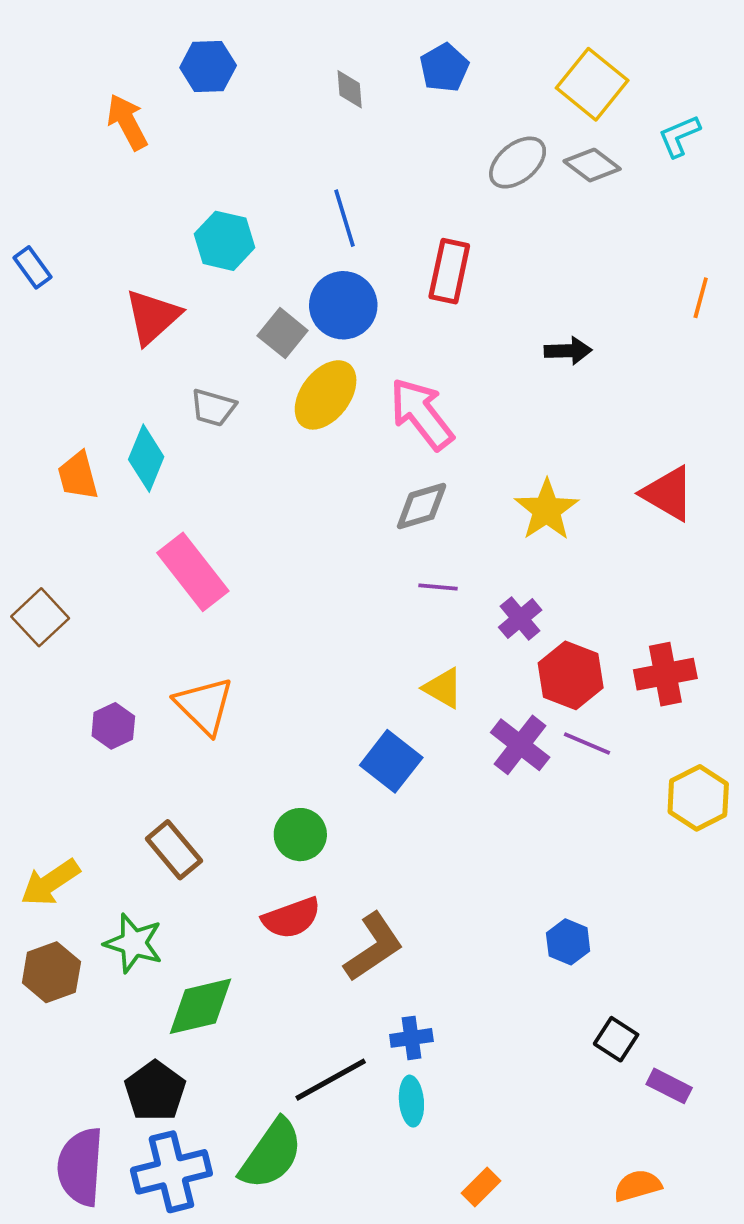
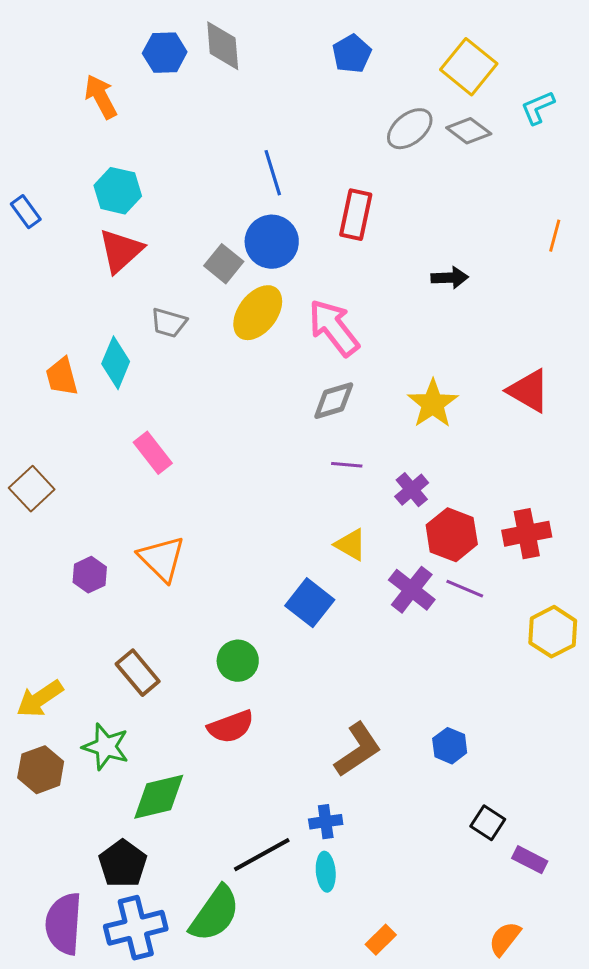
gray diamond: (350, 89) -> (223, 46), moved, size x1.6
cyan hexagon: (224, 241) -> (118, 191), moved
pink rectangle: (193, 572) -> (153, 453), size x0.7
brown L-shape: (374, 947) -> (358, 750), moved
orange semicircle: (638, 1186) -> (505, 939), turned -36

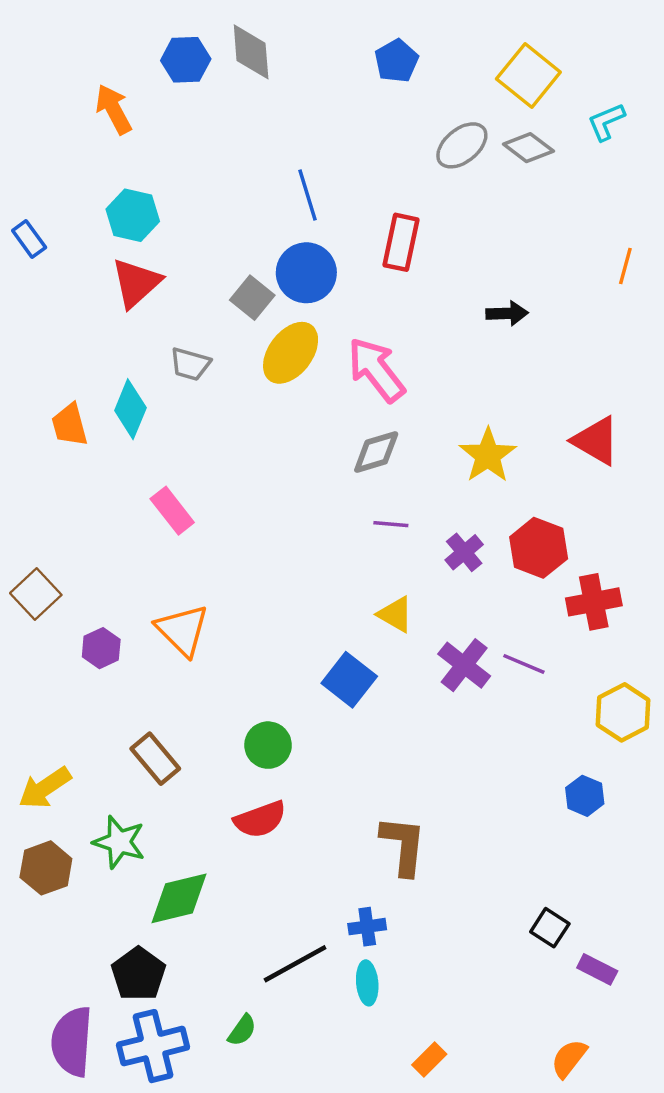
brown square: (32, 489) -> (36, 594), moved
red hexagon: (452, 535) -> (539, 548), moved
blue hexagon: (450, 746) -> (585, 796), moved
brown L-shape: (358, 750) -> (403, 845), turned -50
green semicircle: (215, 914) -> (242, 1030), size x0.5

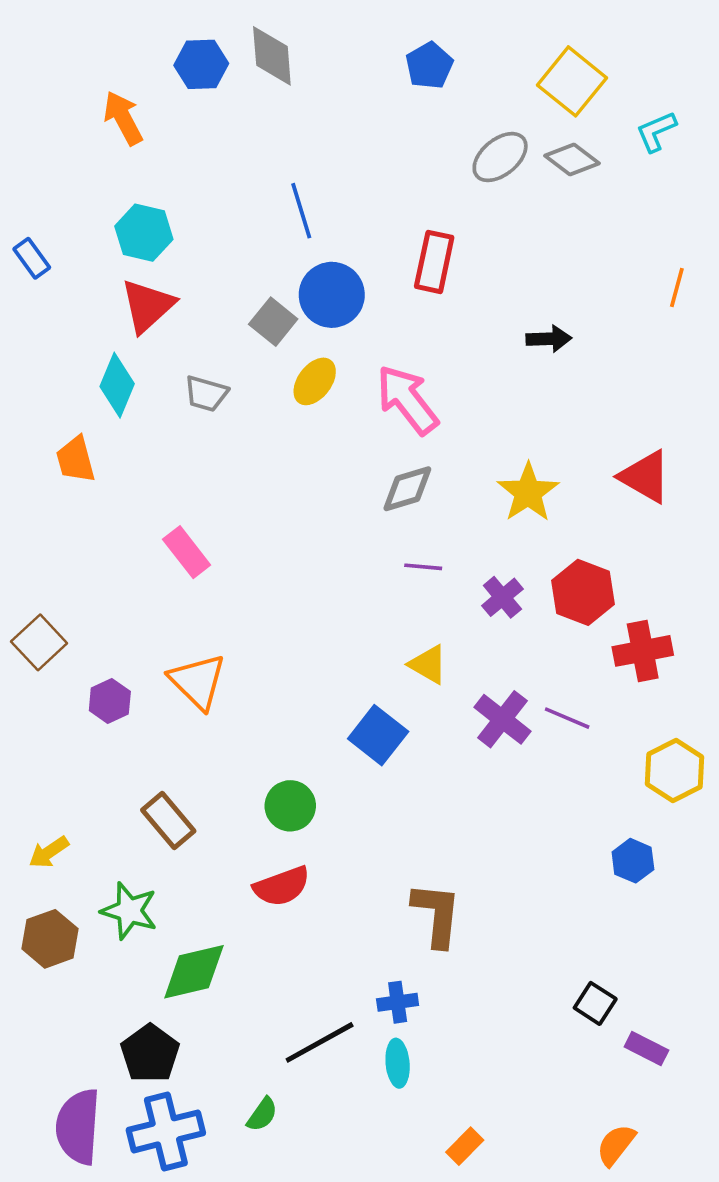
blue line: (307, 195) -> (301, 211), moved
yellow ellipse: (291, 353) -> (315, 381), size x0.7
cyan diamond: (130, 409) -> (117, 385), moved
yellow arrow: (45, 788) -> (49, 852), size x0.7

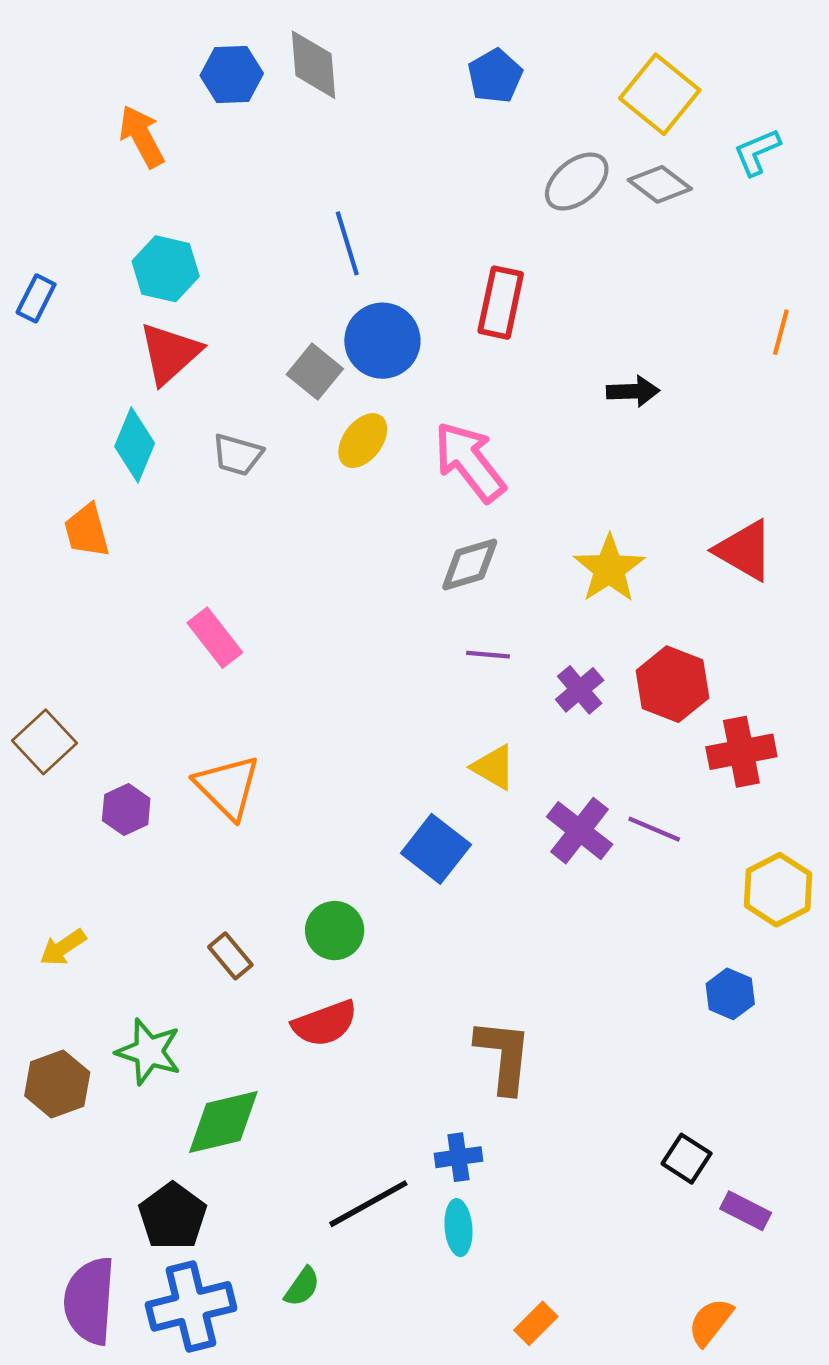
blue rectangle: (32, 258) -> (36, 298), turned 63
brown rectangle: (168, 820) -> (230, 956), moved, size x0.7
yellow arrow: (49, 852) -> (63, 947), moved

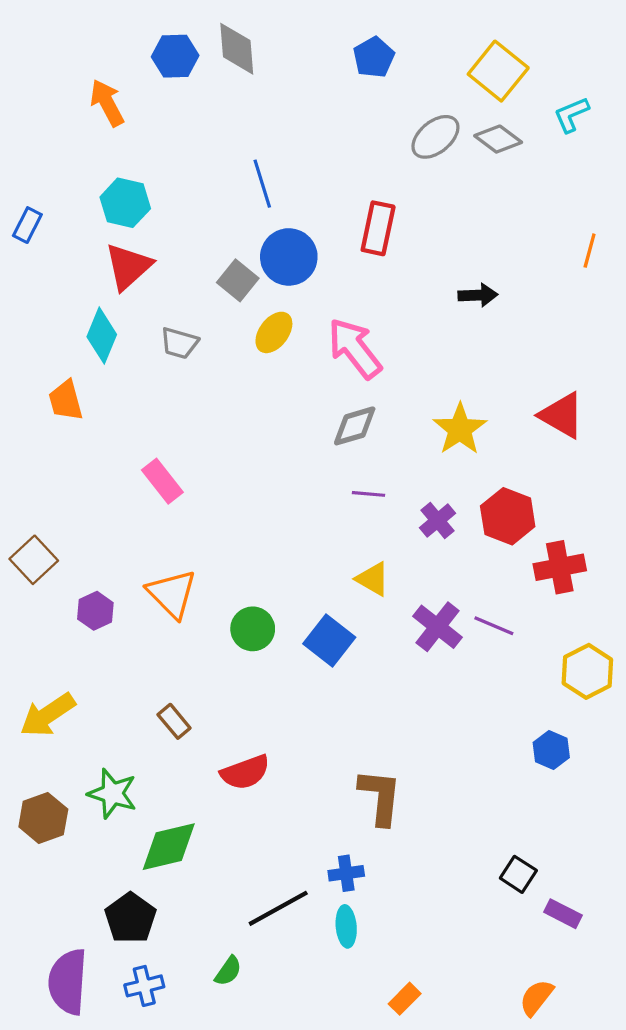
green circle: (335, 931) -> (253, 629), moved
yellow arrow: (63, 947) -> (48, 715), size x1.6
blue cross: (191, 1306) -> (144, 986), size x0.6

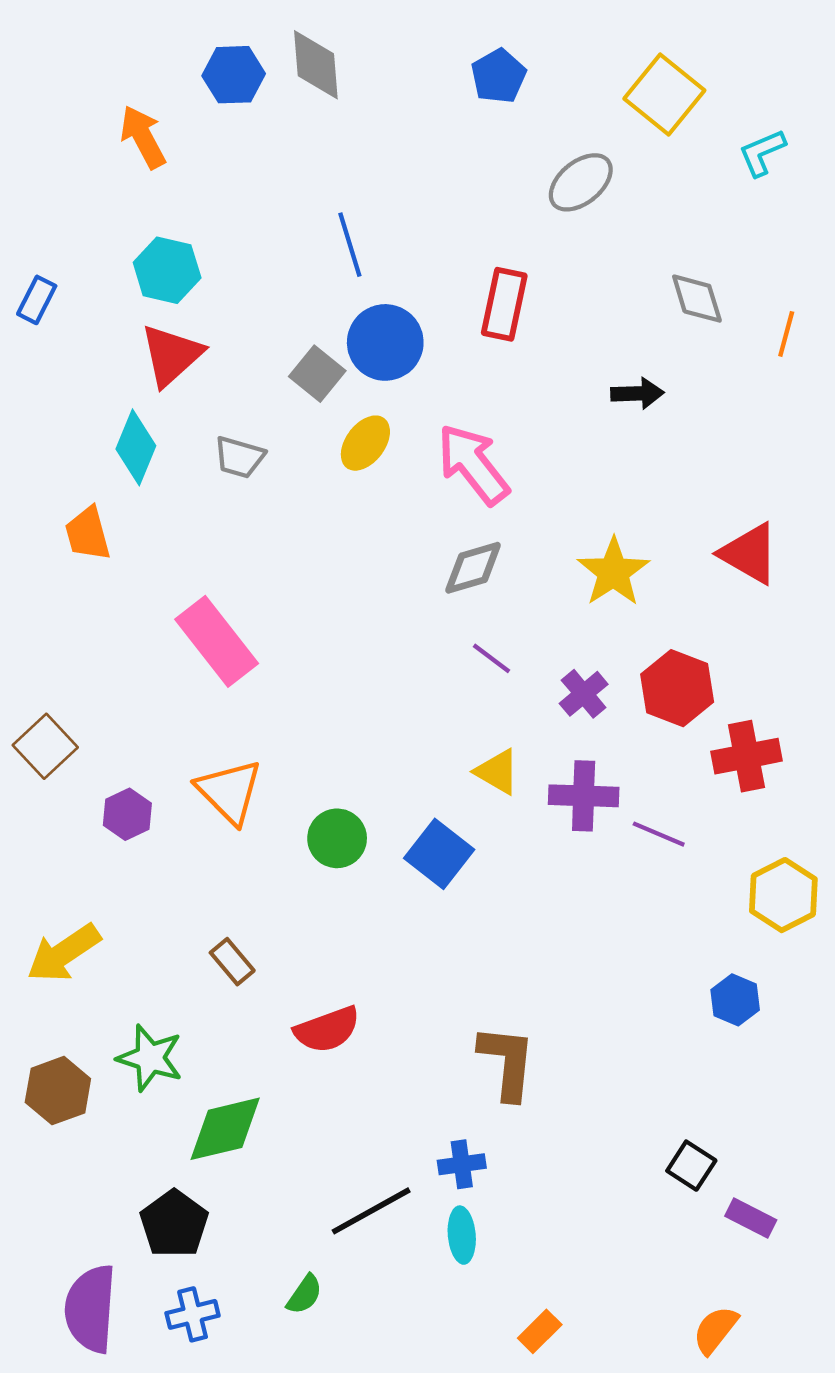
gray diamond: (498, 139) -> (697, 299), moved, turned 36
pink rectangle: (162, 481) -> (217, 641), size x1.5
purple line: (368, 494) -> (491, 658), turned 32
purple cross: (438, 627) -> (584, 796), moved, turned -36

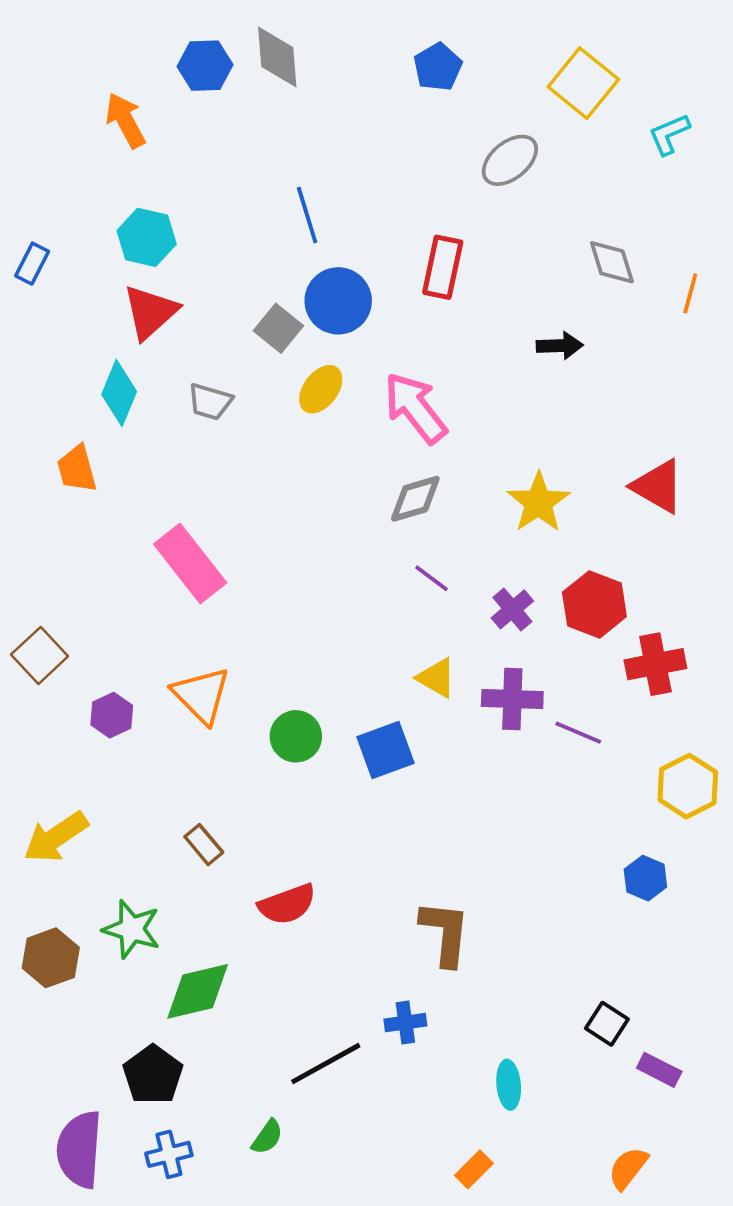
blue square: (439, 854) -> (385, 750), turned 32
cyan ellipse: (462, 1235) -> (509, 1085), moved

